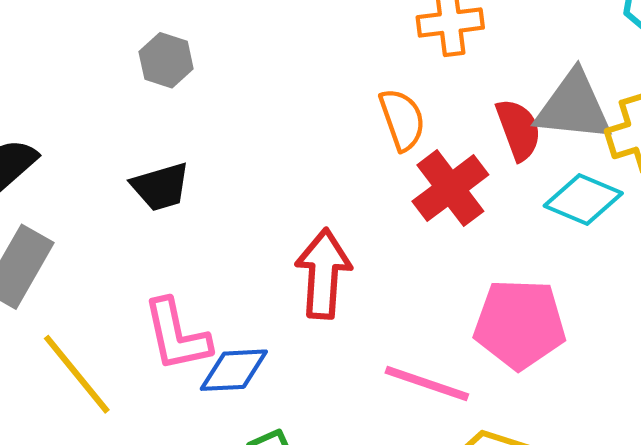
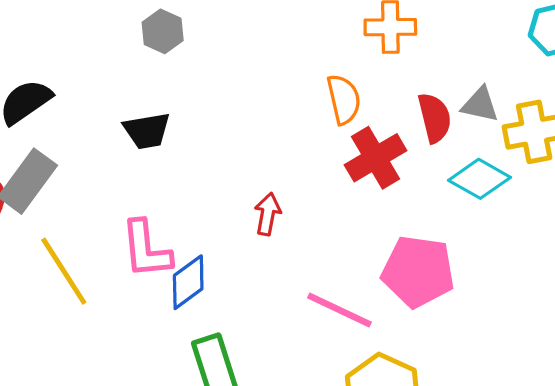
gray triangle: (573, 107) -> (480, 105), size x0.6
red arrow: (323, 274) -> (268, 214), size x0.6
blue diamond: (234, 370) -> (188, 282), turned -40

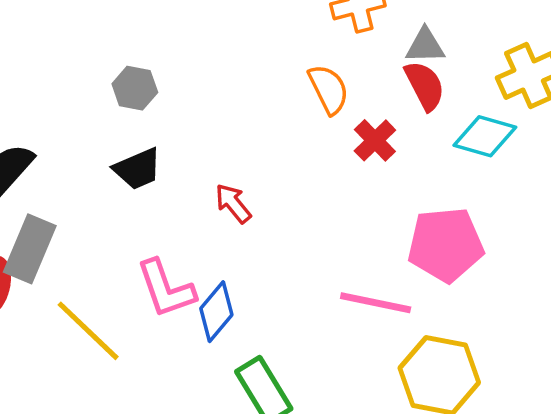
gray hexagon: (163, 31) -> (135, 88), moved
gray triangle: (480, 105) -> (425, 46), moved
red cross: (376, 158) -> (375, 140), size x0.7
red arrow: (268, 214) -> (233, 203), moved, turned -36

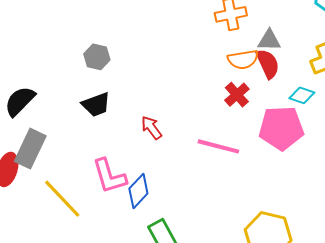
orange semicircle: (329, 89) -> (243, 59), moved, turned 104
cyan diamond: (485, 136) -> (302, 95), size x0.7
pink pentagon: (446, 245) -> (281, 128), moved
pink line: (376, 303) -> (218, 146), moved

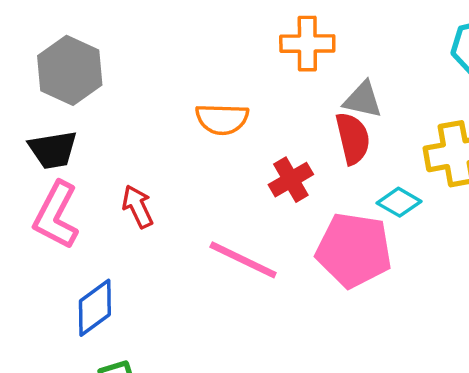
gray hexagon: (97, 57) -> (70, 70), size x1.5
orange semicircle: (243, 59) -> (222, 119), moved
pink L-shape: (109, 176) -> (56, 215), moved, turned 33

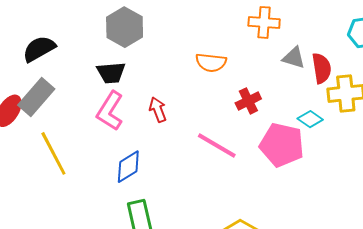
red semicircle: (353, 138) -> (322, 68), moved

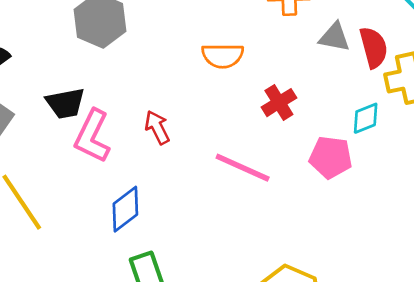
black trapezoid: (111, 73) -> (65, 103), moved
cyan diamond: (310, 119) -> (366, 118), turned -50
pink pentagon: (282, 145) -> (331, 157), size x0.7

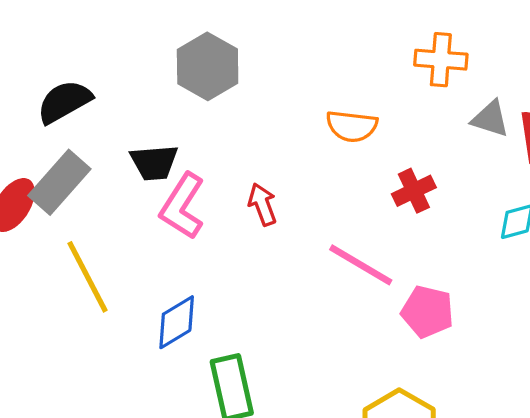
pink pentagon: (331, 157) -> (427, 312), moved
blue diamond: (125, 209) -> (177, 322), moved

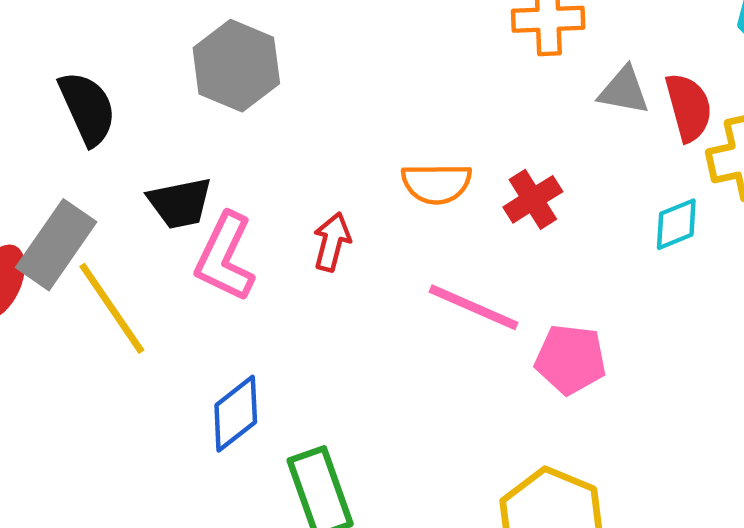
black semicircle: (64, 102) -> (87, 108), moved, turned 102
orange semicircle: (352, 126) -> (436, 183), moved
red arrow: (262, 204) -> (332, 242), turned 42
yellow line: (88, 277) -> (112, 308), moved

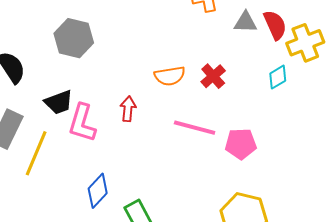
yellow line: (112, 308) -> (36, 153), turned 66

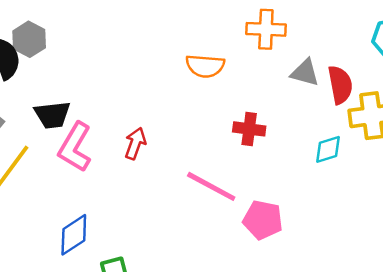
gray hexagon: (74, 38) -> (29, 39), moved, size x0.7
orange semicircle: (170, 76) -> (205, 66), moved
red cross: (213, 76) -> (249, 129), turned 35

